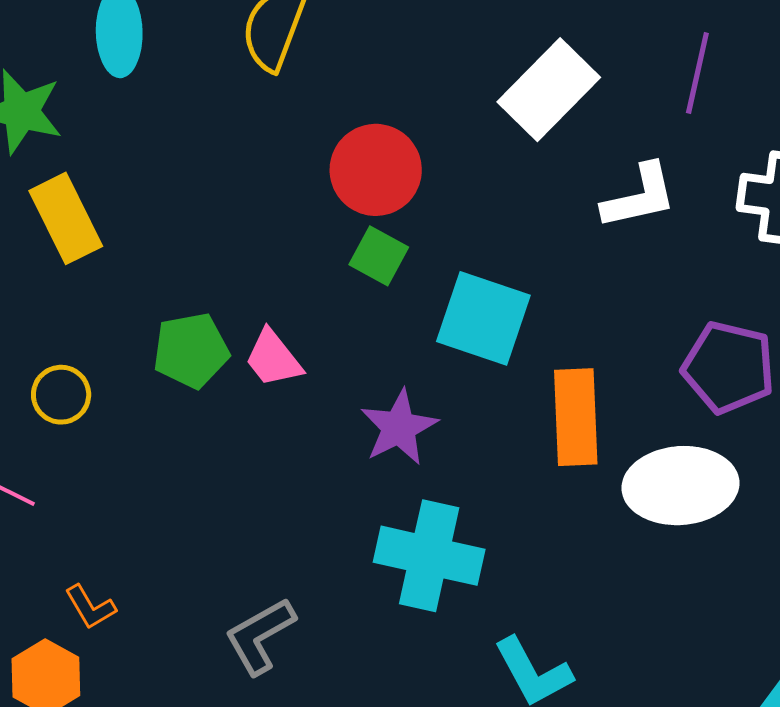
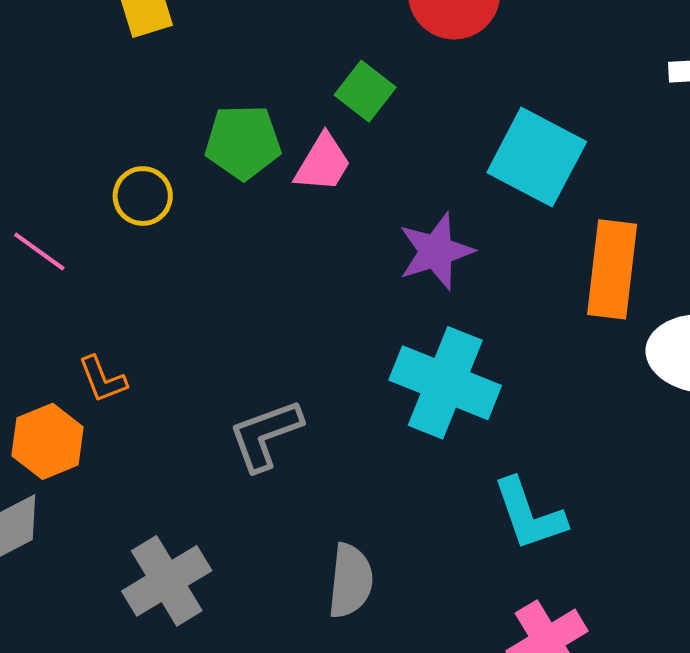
green square: (379, 256) -> (365, 91), moved
pink trapezoid: (273, 358) -> (323, 163), turned -120
yellow circle: (61, 395) -> (143, 196), moved

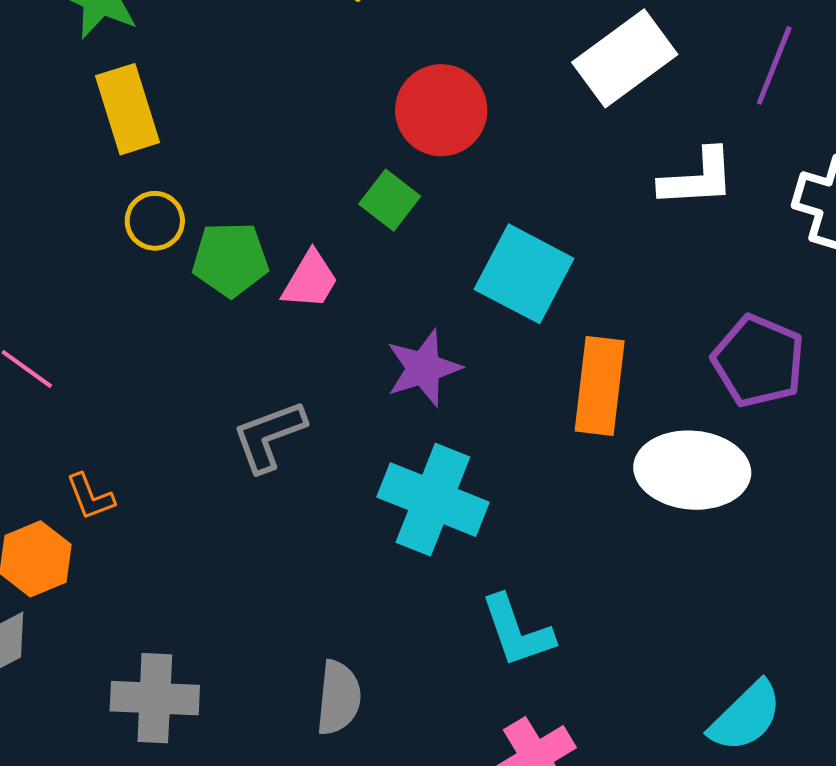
green square: (365, 91) -> (390, 200), moved
yellow circle: (143, 196) -> (155, 221), moved
gray L-shape: (265, 435) -> (269, 436), moved
gray cross: (167, 581) -> (155, 698), turned 34

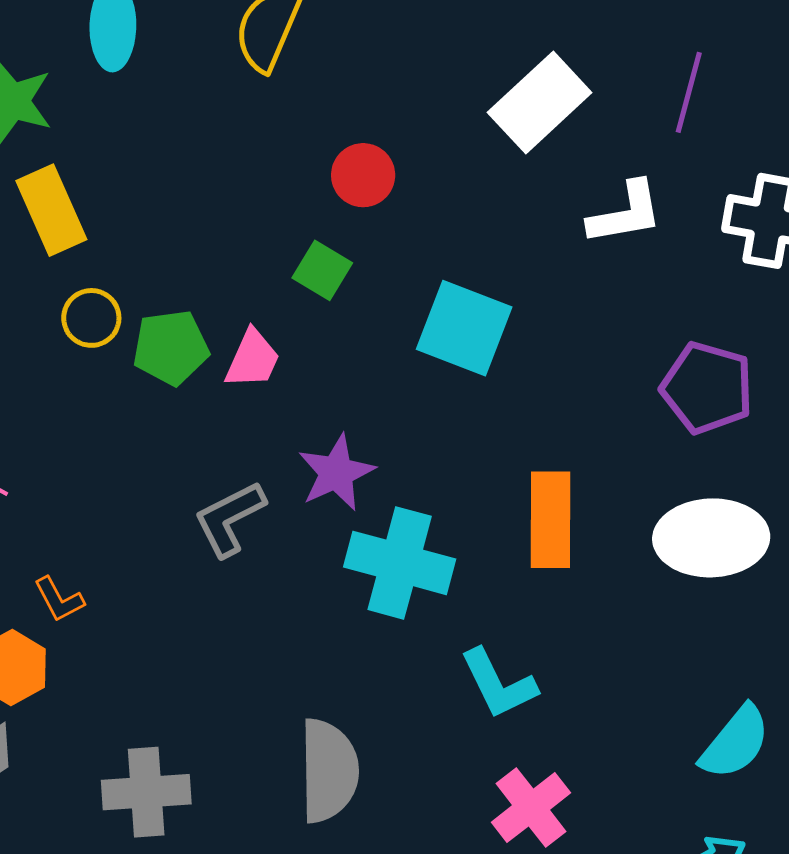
red circle: (441, 110) -> (363, 175), size x0.7
purple star: (423, 368) -> (336, 473), moved
orange rectangle: (600, 386) -> (551, 520), moved
white ellipse: (692, 470) -> (711, 538), moved
gray semicircle: (339, 698) -> (329, 771), size x1.4

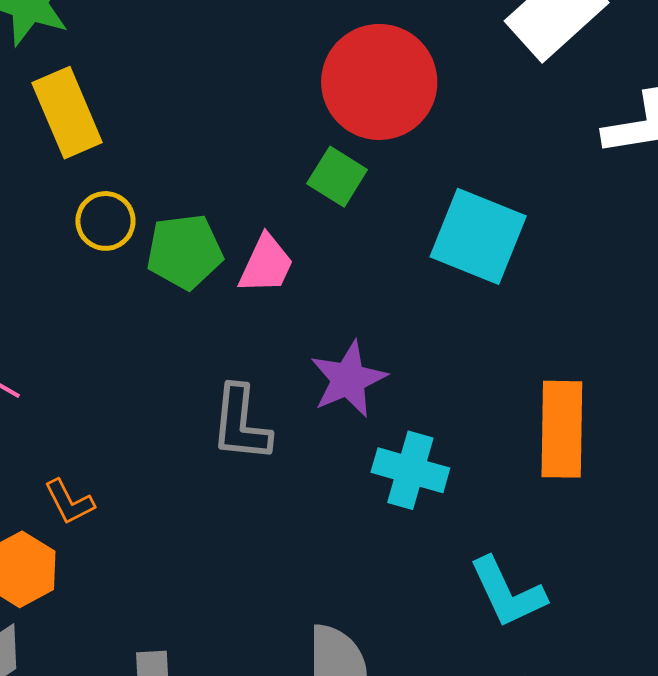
red circle: (363, 175) -> (379, 82), size x1.8
gray L-shape: (229, 519) -> (241, 424), turned -58
cyan cross: (400, 563) -> (410, 470), size x0.7

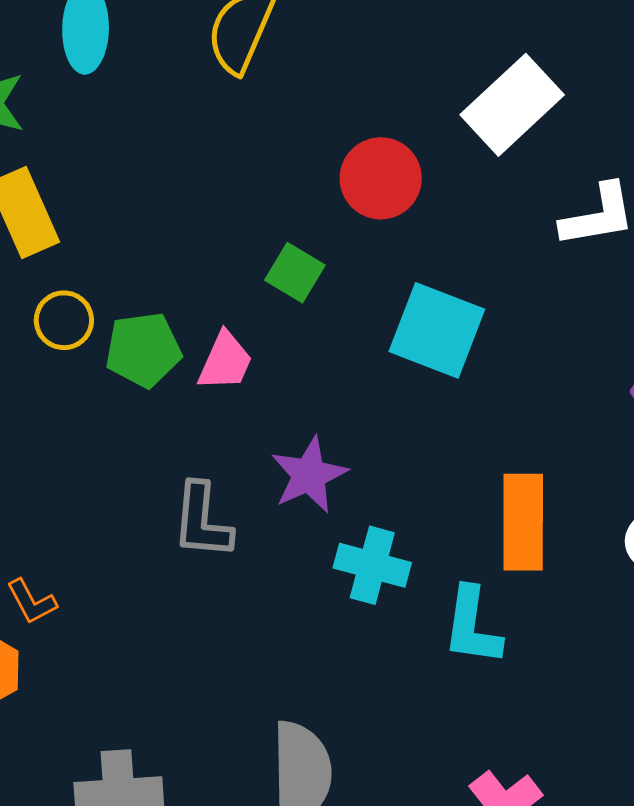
red circle: (379, 82) -> (381, 178), moved, size x0.7
cyan L-shape: (507, 592) -> (472, 626), moved, turned 34

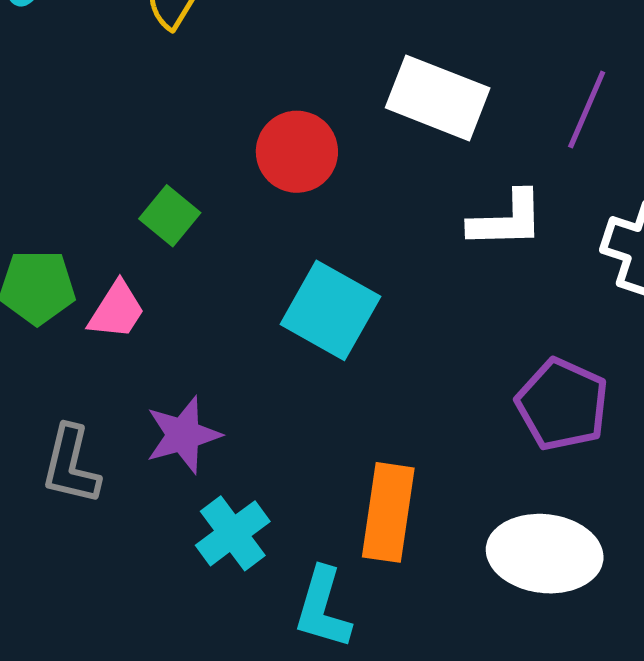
white rectangle: (512, 105) -> (438, 98), turned 56
green square: (295, 273) -> (170, 216), moved
cyan cross: (372, 565) -> (233, 533), turned 30

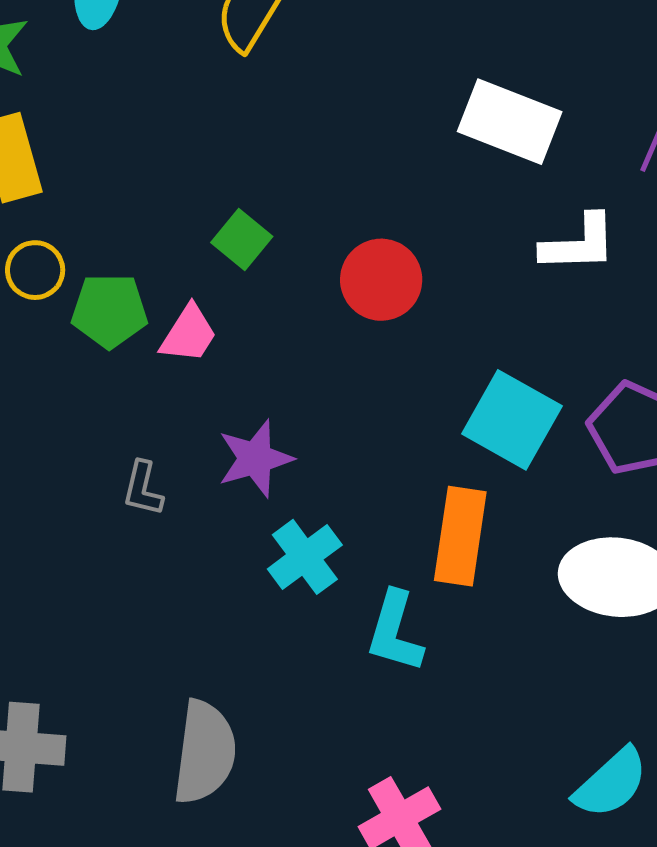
red circle: (297, 152) -> (381, 280), moved
cyan square: (330, 310) -> (512, 420), moved
gray L-shape: (71, 465) -> (143, 489), size x0.7

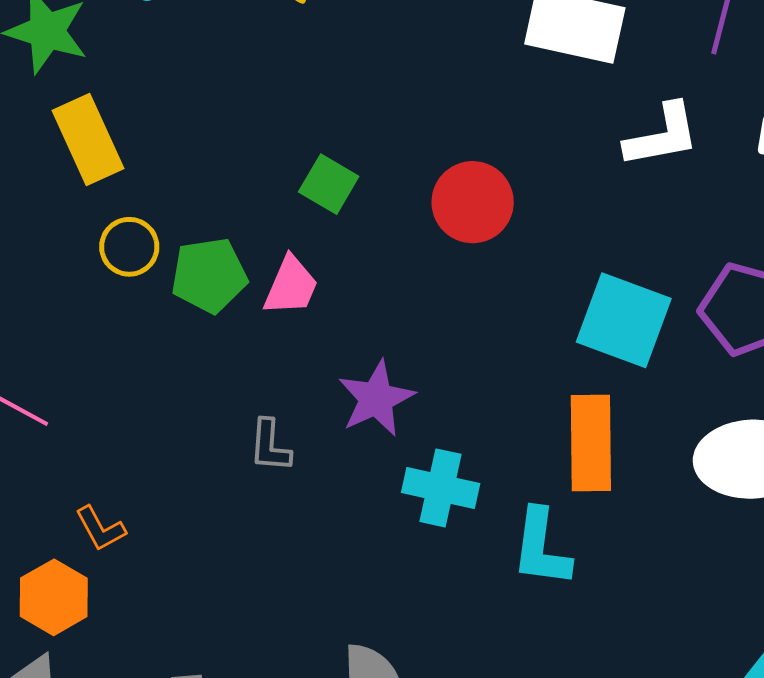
cyan cross: (305, 557) -> (441, 488), turned -32

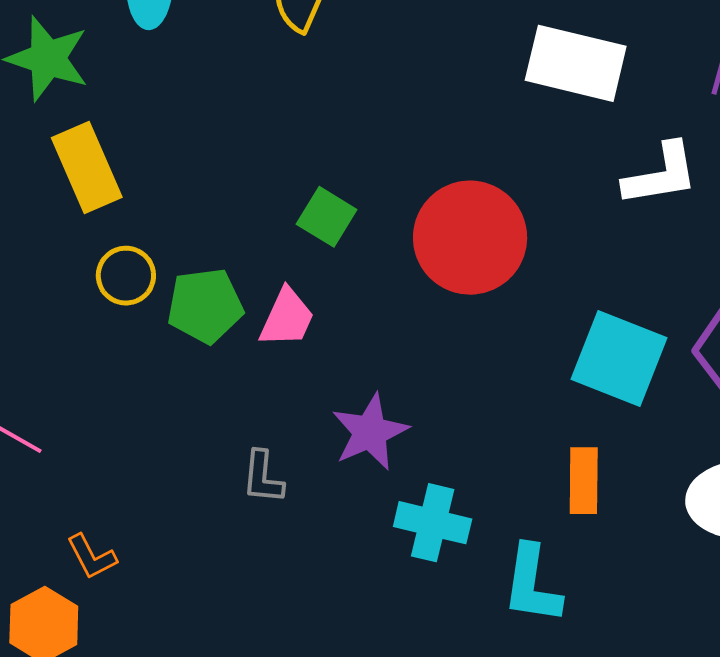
red circle: (473, 202) -> (470, 238), size x1.4
orange rectangle: (591, 443) -> (584, 481), size x0.7

